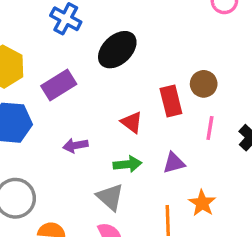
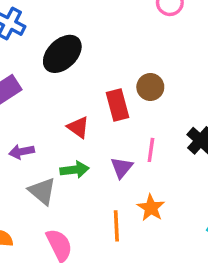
pink line: (210, 128) -> (151, 150), moved
purple triangle: (174, 163) -> (122, 168), turned -35
gray triangle: (110, 197) -> (42, 191), moved

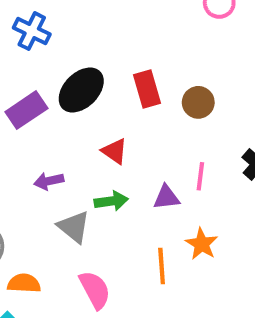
black ellipse: (62, 54) -> (81, 90), moved
red rectangle: (117, 105) -> (147, 89), moved
purple triangle: (122, 168) -> (166, 197), turned 45

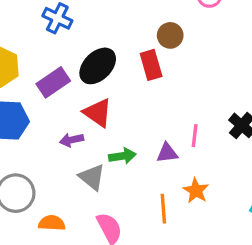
brown circle: (198, 102) -> (170, 35), moved
red triangle: (115, 151) -> (98, 113), moved, size x1.4

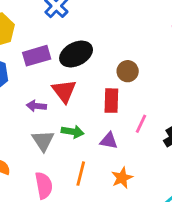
brown circle: (170, 35) -> (128, 71), moved
red rectangle: (151, 65) -> (111, 101), moved
pink line: (195, 136) -> (141, 124), moved
orange line: (163, 209) -> (81, 174), moved

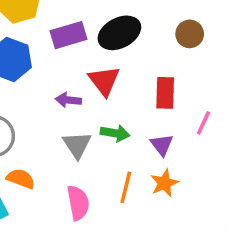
brown circle: (128, 71) -> (190, 34), moved
purple triangle: (109, 141) -> (162, 145), turned 42
orange star: (122, 178) -> (164, 183), moved

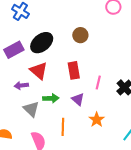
orange star: (164, 183) -> (97, 120), moved

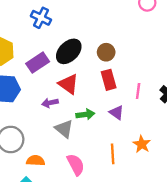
brown circle: (80, 35) -> (106, 52), moved
orange star: (97, 120) -> (142, 144), moved
orange line: (63, 127) -> (113, 154), moved

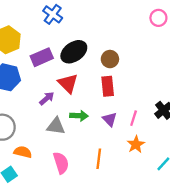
pink line: (138, 91) -> (134, 118), moved
purple arrow: (50, 103) -> (47, 98), turned 140
gray triangle: (64, 129) -> (56, 126), turned -42
orange star: (142, 144) -> (136, 144), moved

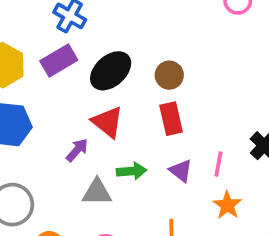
purple rectangle: (42, 57) -> (59, 61), moved

